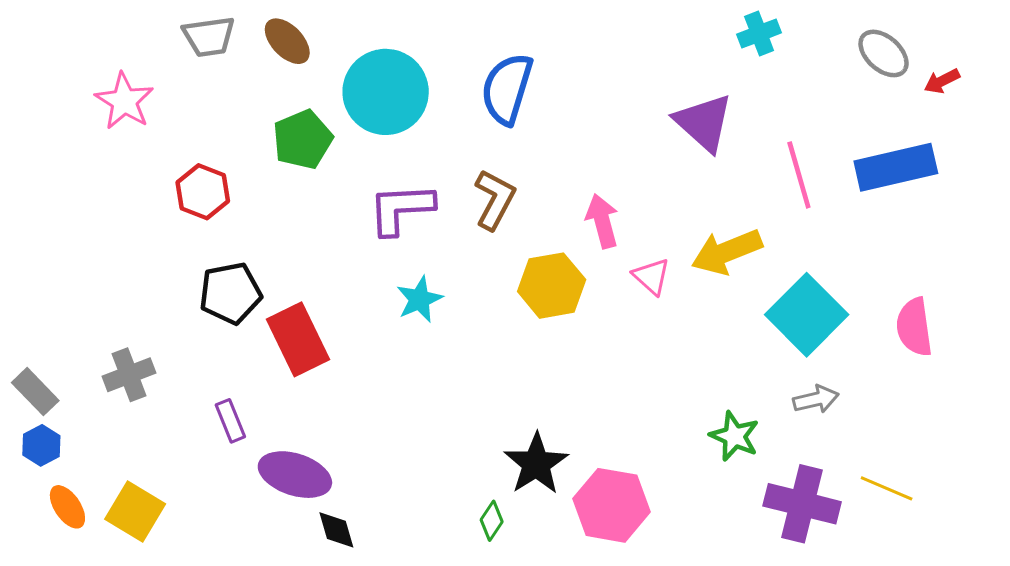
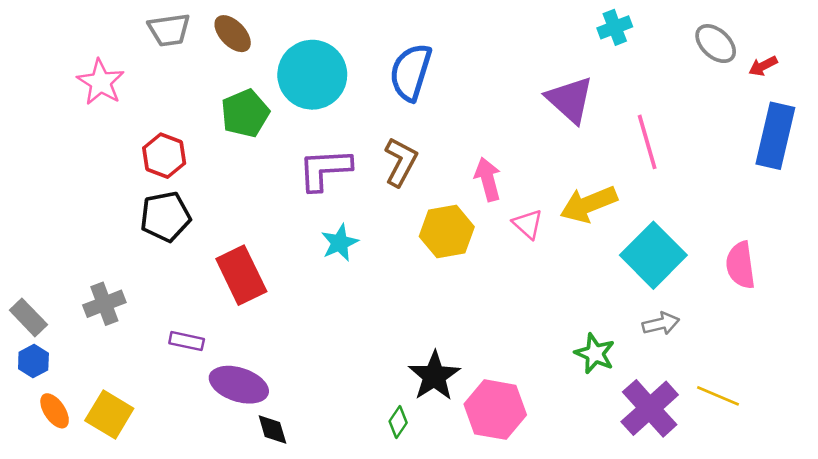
blue rectangle: (896, 167) -> (775, 136), moved, turned -64
black pentagon: (230, 293) -> (165, 217), moved
purple rectangle: (230, 421) -> (187, 341), turned -56
purple cross: (802, 504) -> (650, 408), turned 34

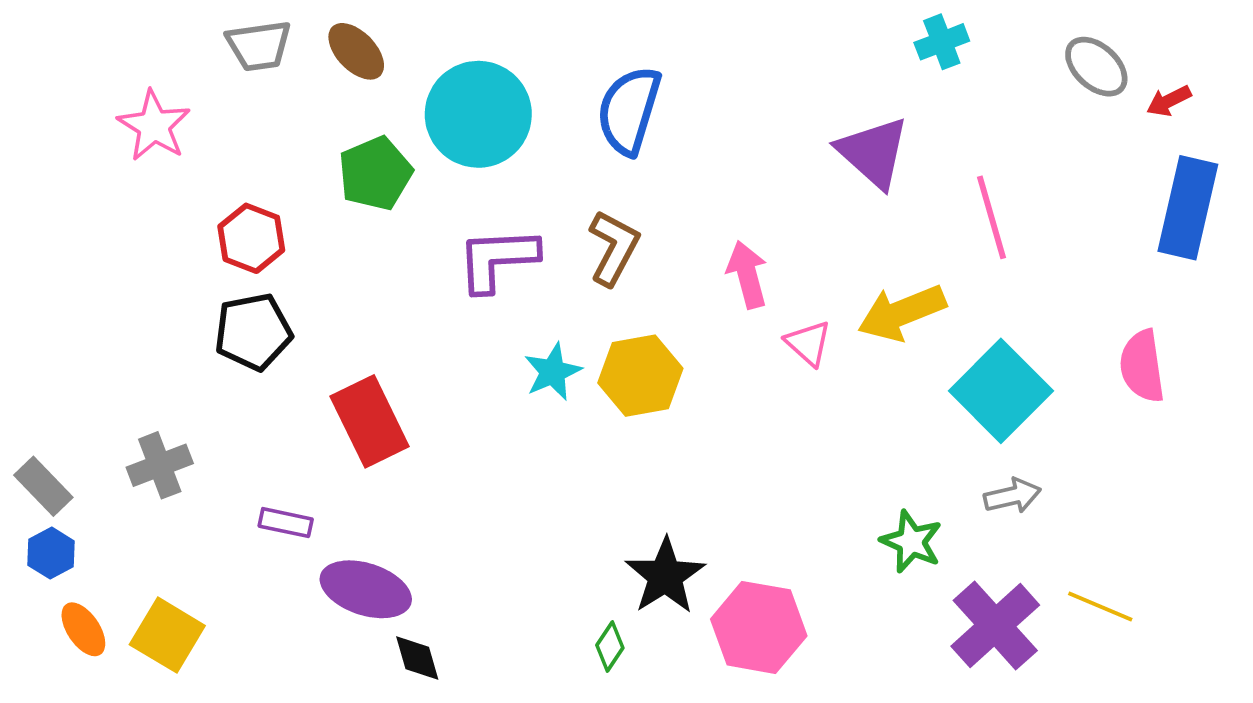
yellow hexagon: (447, 232) -> (640, 376), moved
cyan star: (340, 243) -> (553, 372), moved
pink semicircle: (741, 265) -> (1142, 366), moved

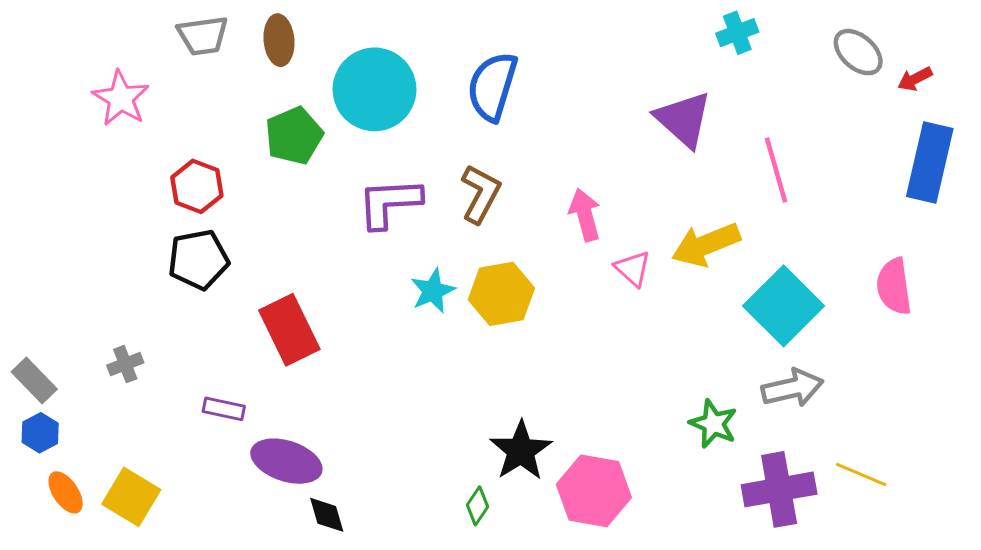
brown ellipse: (356, 51) -> (279, 40), turned 39
gray cross: (160, 465) -> (125, 364), size x0.7
gray arrow: (1012, 496) -> (792, 388), size x1.4
purple cross: (995, 626) -> (779, 489), turned 32

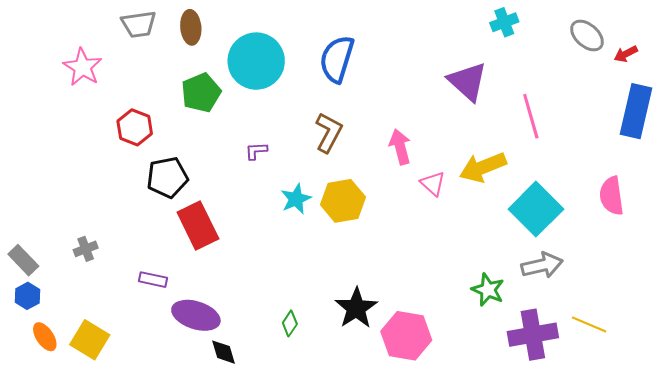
purple L-shape: (389, 203) -> (256, 151), moved, size x0.5
black pentagon: (198, 260) -> (167, 177), moved
green diamond: (478, 506) -> (290, 323), moved

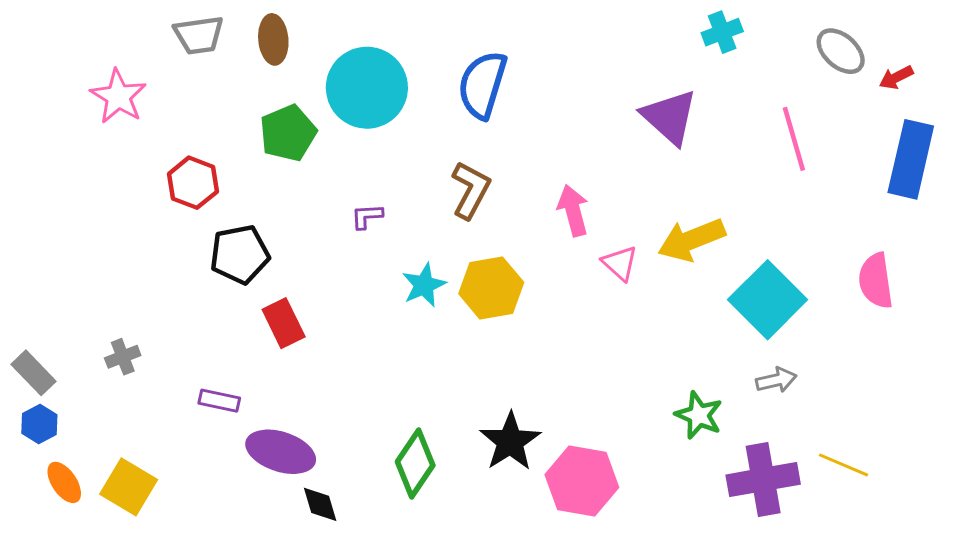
pink line: (531, 116) -> (794, 139), moved
red rectangle: (198, 225) -> (284, 323), size x0.7
gray arrow: (542, 265) -> (776, 380), size x0.7
green diamond: (290, 323) -> (415, 463), size x1.8

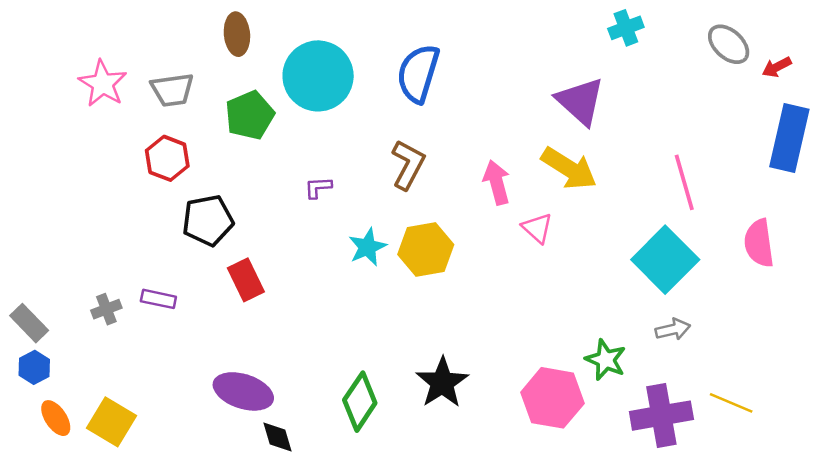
gray trapezoid: (199, 35) -> (172, 90), moved
pink line: (794, 139) -> (684, 182), moved
yellow arrow: (691, 240) -> (569, 168), moved, turned -126
purple rectangle: (219, 401) -> (158, 299), moved
pink hexagon: (582, 481) -> (552, 398), moved

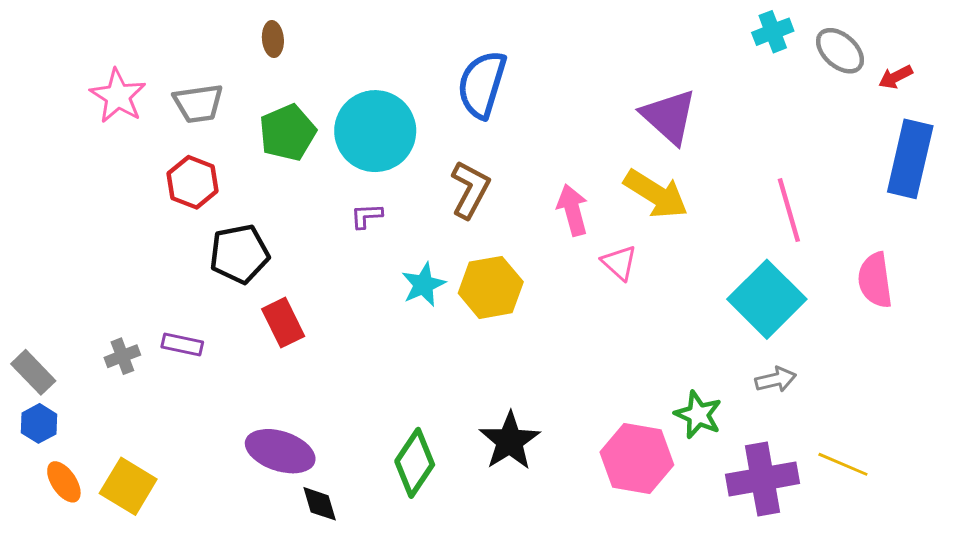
cyan cross: (626, 28) -> (773, 32), moved
brown ellipse: (237, 34) -> (273, 39), size x0.7
cyan circle: (318, 76) -> (375, 131), moved

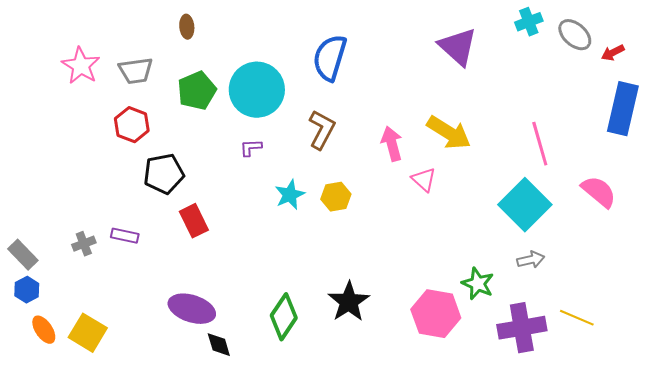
purple triangle: (669, 116) -> (458, 47), moved
pink semicircle: (875, 280) -> (599, 192), turned 138
yellow hexagon: (491, 287) -> (336, 197), size x0.7

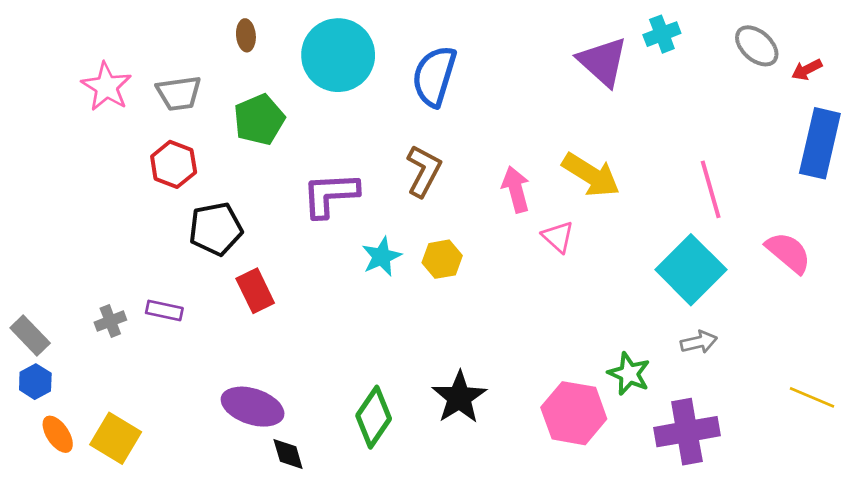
cyan cross: (529, 22) -> (662, 34), moved
cyan circle: (257, 90) -> (338, 55), moved
purple L-shape: (251, 148) -> (330, 195), size x2.0
yellow line: (577, 318) -> (812, 397), moved

